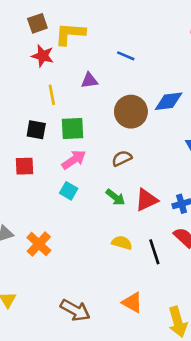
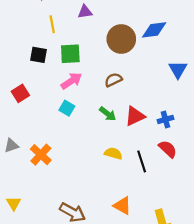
red square: (25, 166) -> (20, 93), moved, turned -30

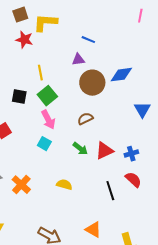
purple triangle: (85, 12) -> (78, 60), moved
yellow line: (52, 24) -> (40, 73), moved
green square: (70, 54) -> (47, 96), turned -36
pink arrow: (71, 81) -> (48, 120), turned 96
yellow semicircle: (113, 153) -> (64, 185), moved

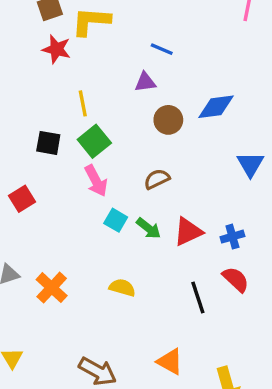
brown circle: (92, 83) -> (168, 120), size x0.7
cyan square: (44, 144) -> (116, 220), moved

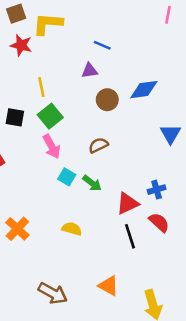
red triangle: (188, 232) -> (127, 203), moved

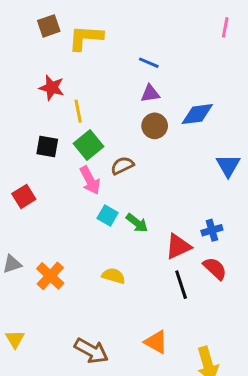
red star: (21, 45) -> (52, 88), moved
purple triangle: (90, 71) -> (150, 94), moved
brown semicircle: (98, 145) -> (122, 166), moved

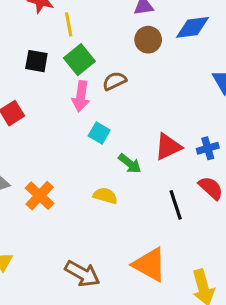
pink arrow: (90, 180) -> (81, 96), turned 36
green arrow: (137, 223) -> (130, 164), moved
red triangle: (178, 246) -> (168, 147), moved
orange triangle: (156, 342) -> (150, 264), size x1.4

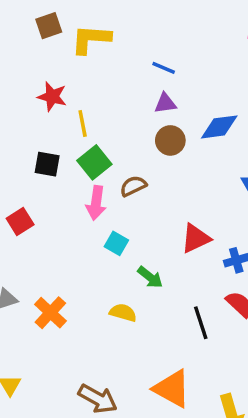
red triangle: (168, 147) -> (196, 238), moved

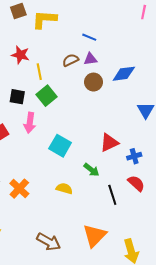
brown semicircle: (133, 186) -> (71, 60), moved
pink arrow: (96, 203) -> (30, 123), moved
cyan square: (116, 243) -> (60, 146), size x1.5
green arrow: (150, 277) -> (91, 170), moved
orange triangle: (172, 389) -> (95, 236), turned 45

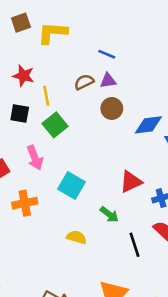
blue diamond: (124, 74) -> (148, 125), moved
black square: (17, 97) -> (20, 114), moved
pink arrow: (30, 123) -> (35, 158), turned -30
orange cross: (19, 189) -> (25, 203), moved, turned 36

